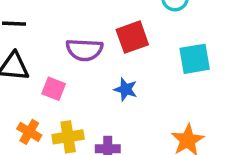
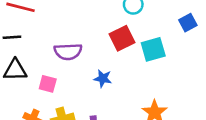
red square: (132, 37) -> (122, 38), moved

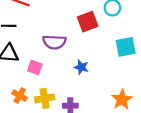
red square: (122, 38) -> (88, 22), moved

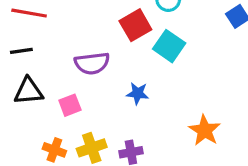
cyan square: (126, 47) -> (169, 46), moved, turned -35
pink square: (35, 67) -> (70, 105), turned -32

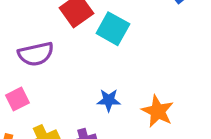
blue star: (138, 93) -> (109, 100), moved

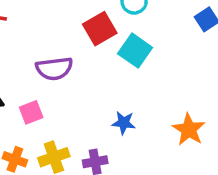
orange star: (158, 111) -> (189, 129), moved

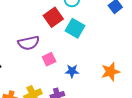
pink square: (31, 112) -> (49, 59), moved
orange star: (189, 129) -> (110, 72), turned 30

